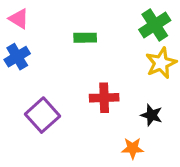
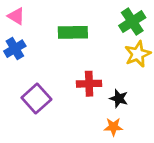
green rectangle: (85, 38) -> (73, 32), size x1.5
black star: (152, 115) -> (119, 98), moved

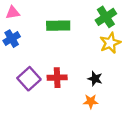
pink triangle: (16, 16) -> (13, 13), turned -40
red cross: (89, 84) -> (57, 78), moved

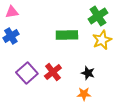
green rectangle: (58, 26) -> (67, 35), moved
red cross: (57, 78) -> (53, 72), turned -36

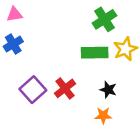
green cross: (98, 16) -> (104, 19), moved
green rectangle: (67, 35) -> (95, 53), moved

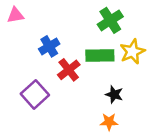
blue cross: (13, 44) -> (49, 46), moved
red cross: (65, 88) -> (69, 70), moved

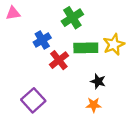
green cross: (110, 20) -> (72, 18), moved
purple square: (35, 94) -> (33, 100), moved

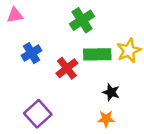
blue cross: (42, 40) -> (31, 53), moved

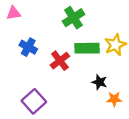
blue cross: (31, 53) -> (28, 47), turned -30
orange star: (106, 119) -> (114, 99), moved

